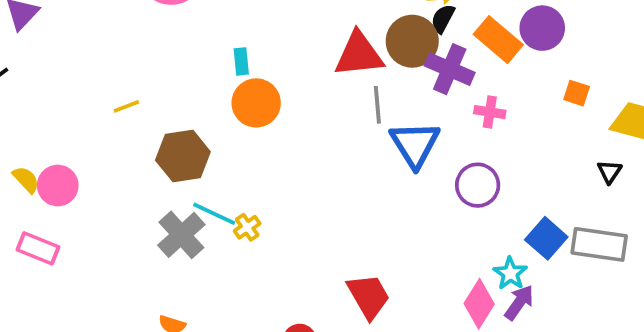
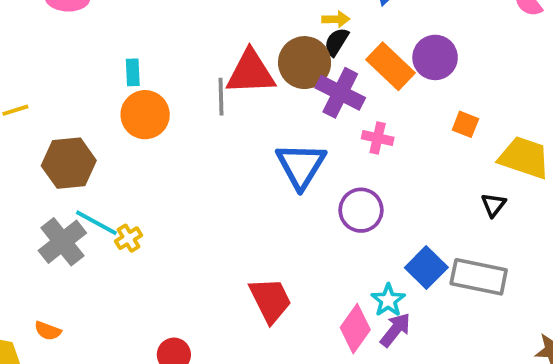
gray line: (377, 105) -> (221, 97), moved
red trapezoid: (368, 296) -> (270, 300), moved

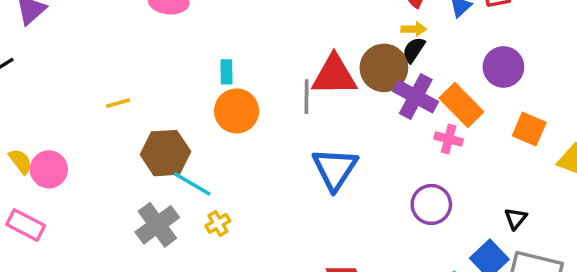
orange rectangle: (390, 66) -> (461, 105), moved
orange square: (465, 124) -> (529, 129), size x1.4
blue triangle: (301, 166) -> (335, 169), moved
black triangle: (493, 205) -> (516, 219), moved
cyan line: (96, 223) -> (192, 184), moved

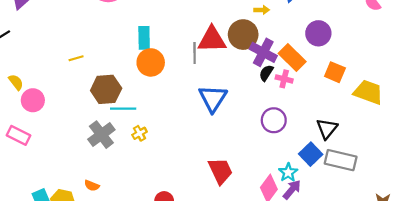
black semicircle: (414, 50) -> (266, 73), moved
cyan rectangle: (226, 72) -> (144, 38), size x1.5
yellow semicircle: (20, 161) -> (16, 82), moved
cyan line: (192, 184) -> (123, 109), turned -30
black triangle: (516, 219) -> (327, 129), size x1.5

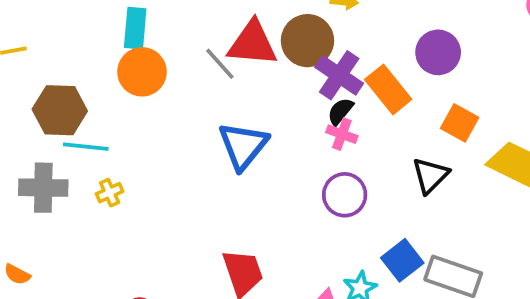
gray line: (195, 53) -> (220, 64), turned -48
pink cross: (284, 79) -> (342, 134), moved
black triangle: (327, 129) -> (430, 175), moved
gray cross: (101, 135) -> (43, 188), turned 32

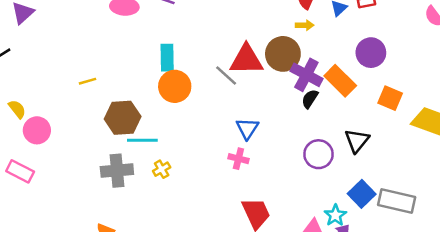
pink cross: (342, 134) -> (238, 159), moved
blue triangle: (243, 146) -> (247, 129), size x0.7
black triangle: (430, 175) -> (357, 141), moved

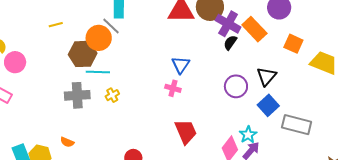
gray line: (226, 75) -> (111, 26), moved
orange circle: (175, 86) -> (99, 38), moved
blue square: (362, 194) -> (268, 105), moved

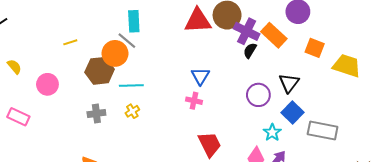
pink circle: (15, 62) -> (47, 84), moved
cyan line: (98, 72) -> (131, 86), moved
gray cross: (77, 95) -> (96, 114), size x0.7
cyan star: (248, 135) -> (272, 133), moved

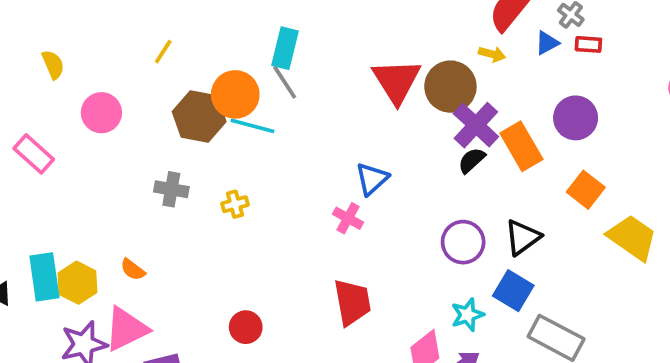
red triangle: (198, 21) -> (397, 81), turned 44
gray line: (127, 41) -> (285, 82), moved
yellow line: (70, 42) -> (163, 52), turned -56
cyan line: (131, 86) -> (252, 126), moved
blue square: (293, 112) -> (513, 291), turned -30

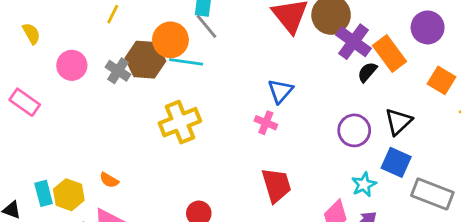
black semicircle: (472, 160) -> (367, 72), moved
gray cross: (171, 189) -> (118, 71), moved, turned 30
yellow cross: (235, 204) -> (180, 122), size x2.0
cyan rectangle: (44, 277) -> (44, 193), size x0.7

